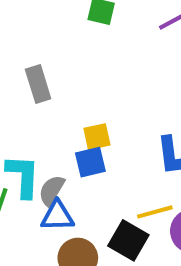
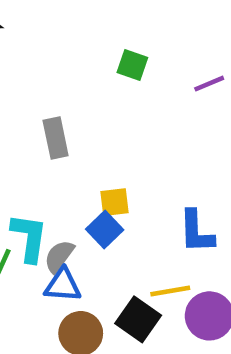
blue square: (90, 162) -> (105, 229), turned -36

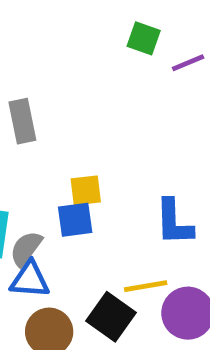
green square: (132, 65) -> (144, 38), moved
blue square: (105, 229) -> (75, 220), turned 36

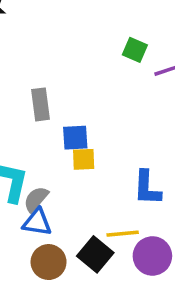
blue square: (75, 220) -> (75, 138), moved

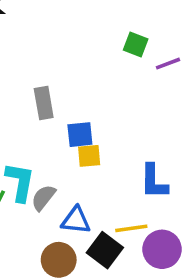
blue triangle: (37, 222) -> (76, 220), moved

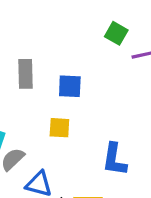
blue square: (80, 135) -> (70, 86), moved

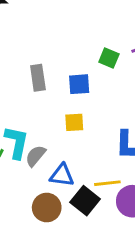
green square: (116, 33) -> (109, 58), moved

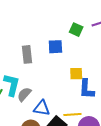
gray rectangle: (38, 78) -> (27, 54), moved
yellow square: (74, 122) -> (76, 74), moved

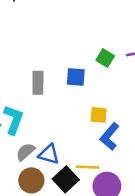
blue L-shape: (87, 89) -> (110, 136), turned 30
gray semicircle: (24, 94) -> (25, 152), moved

